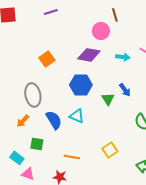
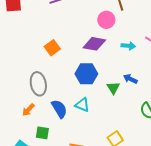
blue arrow: (125, 90) -> (130, 79), turned 152

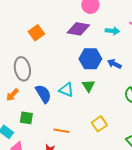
blue hexagon: (86, 74) -> (90, 59), moved
green triangle: (113, 88) -> (88, 86), moved

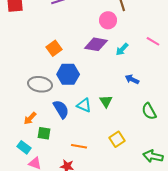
cyan arrow: (112, 31) -> (122, 49), moved, turned 128
blue hexagon: (90, 59) -> (68, 74), moved
gray ellipse: (22, 69) -> (40, 84), turned -70
orange arrow: (12, 95) -> (30, 118), moved

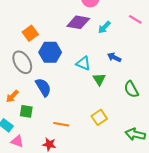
orange square: (54, 48) -> (30, 33), moved
gray ellipse: (40, 84) -> (22, 62), turned 50
green triangle: (106, 101) -> (99, 79), moved
cyan triangle: (84, 105) -> (83, 63), moved

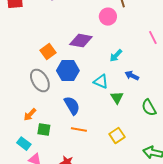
pink line: (135, 19) -> (153, 38), turned 32
purple diamond: (78, 22) -> (81, 41), moved
cyan arrow: (104, 27) -> (116, 56), moved
blue semicircle: (43, 87) -> (72, 106), moved
orange line: (61, 124) -> (79, 130), moved

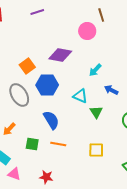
green square: (44, 130) -> (32, 144), moved
yellow square: (117, 136) -> (96, 150), turned 35

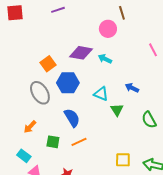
cyan arrow: (95, 70) -> (105, 59), moved, turned 72
orange line: (58, 144) -> (79, 142), turned -35
yellow square: (96, 150) -> (123, 160), moved

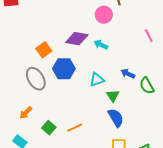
cyan triangle: (101, 94) -> (97, 80), turned -42
blue semicircle: (72, 118) -> (116, 118), moved
green semicircle: (149, 120) -> (147, 86), moved
green square: (53, 142) -> (49, 128), turned 32

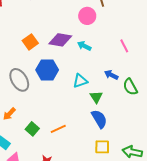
pink line: (149, 36) -> (124, 46), moved
orange square: (44, 50) -> (30, 42), moved

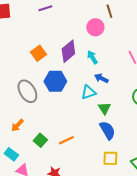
purple diamond: (60, 40) -> (68, 51), turned -50
cyan arrow: (84, 46) -> (92, 57), turned 32
blue arrow: (111, 75) -> (101, 78), moved

